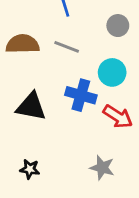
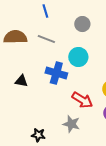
black triangle: (31, 107) -> (21, 81), size x0.6
red arrow: (118, 116) -> (82, 100), moved
black star: (30, 169) -> (38, 135), moved

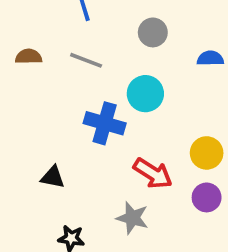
brown semicircle: (15, 37) -> (29, 57), size x0.6
black triangle: (21, 81) -> (53, 177), moved

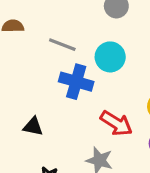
gray line: (86, 60) -> (62, 45), moved

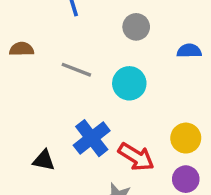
blue cross: (76, 82) -> (92, 138), moved, turned 36

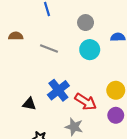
cyan circle: (129, 83) -> (90, 50), moved

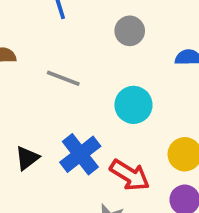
cyan circle: (90, 50) -> (133, 105), moved
black triangle: (29, 104) -> (27, 158), moved, turned -48

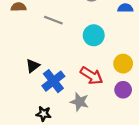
blue cross: (80, 154) -> (53, 81), moved

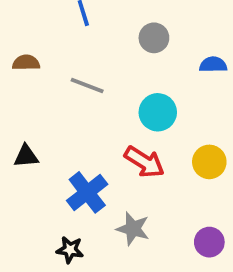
black triangle: (33, 66) -> (26, 156), moved, turned 32
red arrow: (92, 76) -> (144, 162), moved
purple circle: (123, 90) -> (209, 242), moved

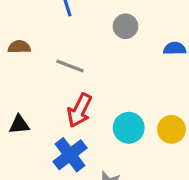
cyan circle: (158, 112) -> (129, 128), moved
red arrow: (144, 162) -> (80, 110), moved, turned 84

